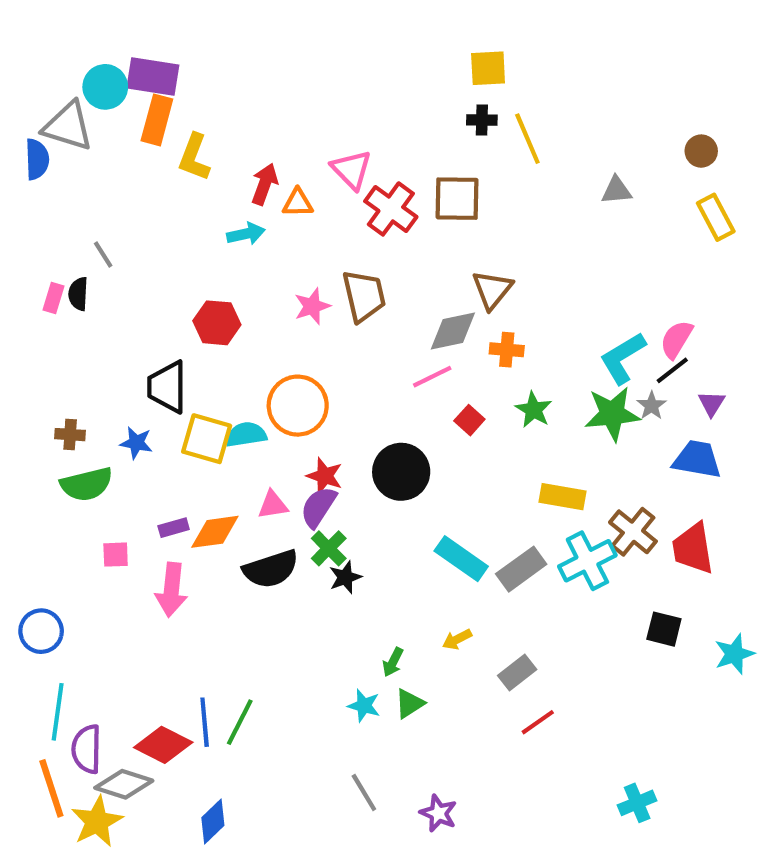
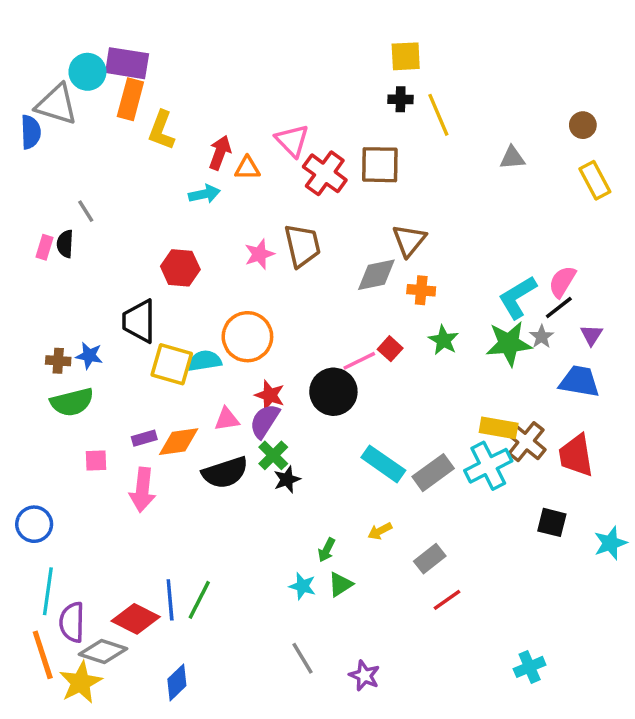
pink line: (432, 377) -> (359, 361), moved
blue star: (136, 443) -> (89, 356), moved
yellow rectangle: (563, 497) -> (499, 428), moved

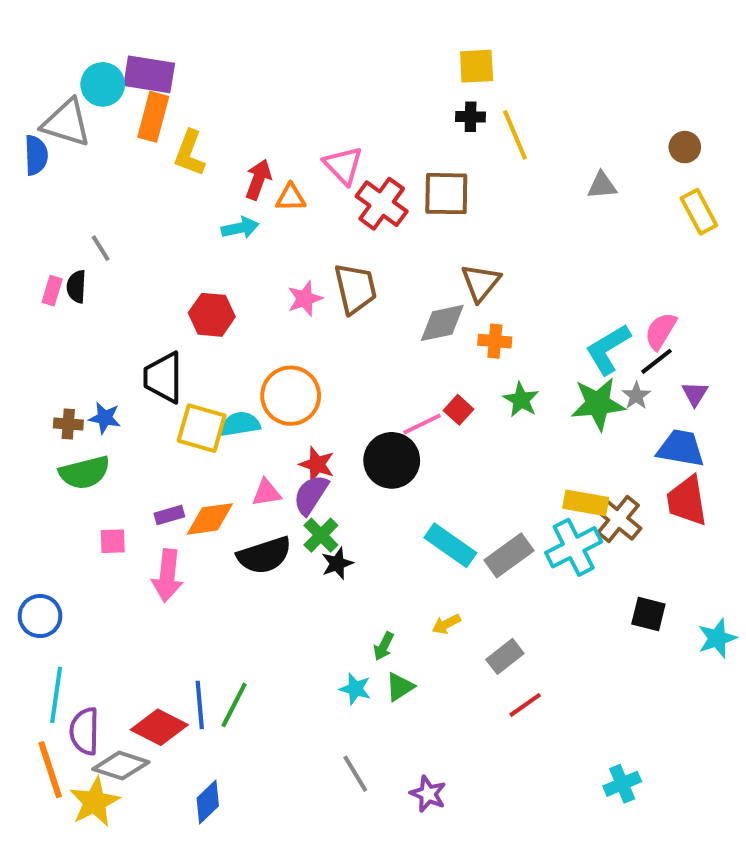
red trapezoid: (576, 455) -> (687, 501), moved

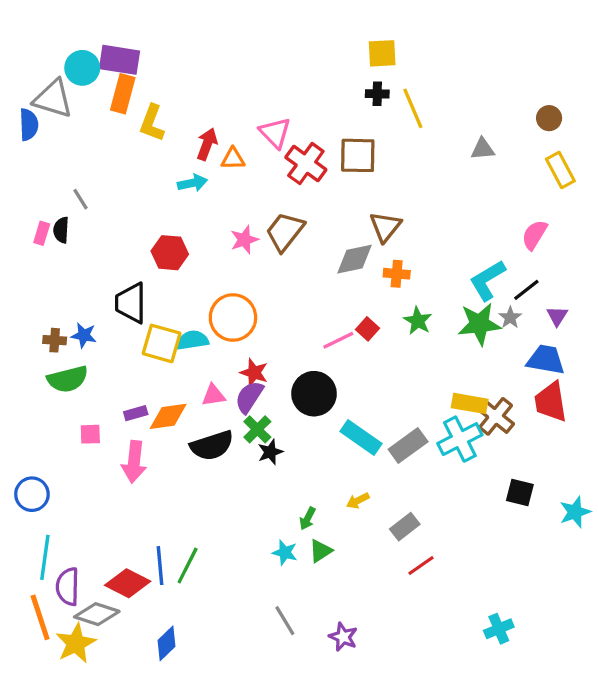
brown trapezoid: (355, 289) -> (285, 232), turned -129
pink semicircle: (661, 331) -> (534, 235), moved
black circle: (392, 460) -> (314, 394), moved

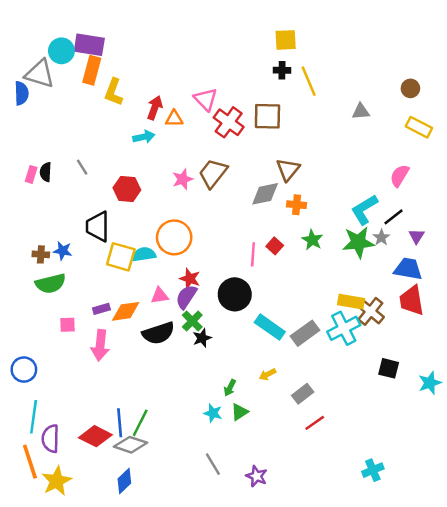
yellow rectangle: (560, 170) -> (419, 127), turned -35
gray line: (81, 199) -> (82, 167), moved
pink line: (338, 340) -> (253, 254), turned -60
gray diamond: (97, 614) -> (131, 445), moved

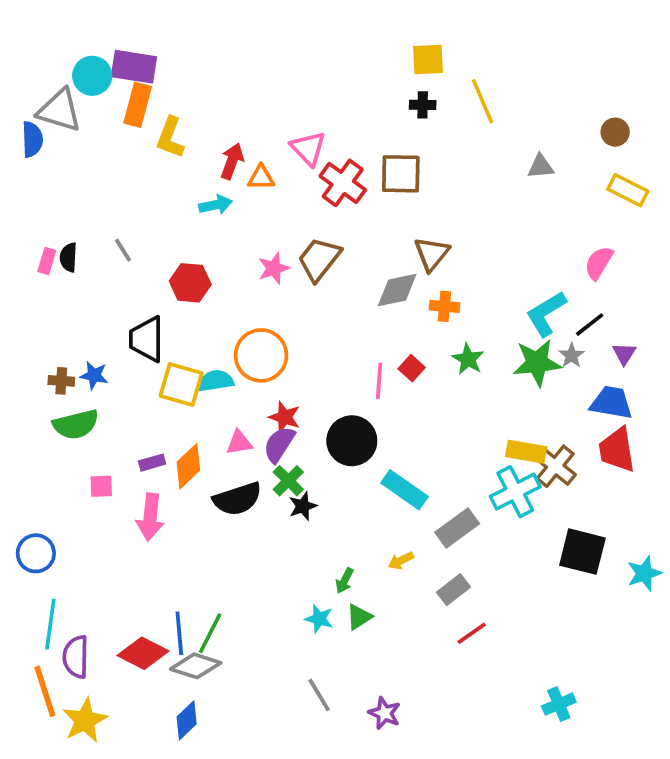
yellow line: (309, 81) -> (483, 101), moved
orange diamond: (126, 311) -> (188, 466), turned -36
gray rectangle: (305, 333) -> (457, 528), moved
black square: (389, 368) -> (582, 552), size x1.5

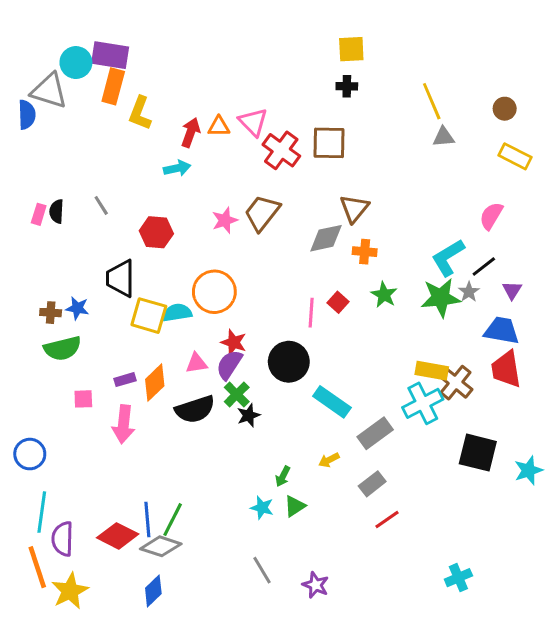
yellow line: (483, 101) -> (432, 101), moved
orange triangle: (261, 177) -> (219, 127), moved

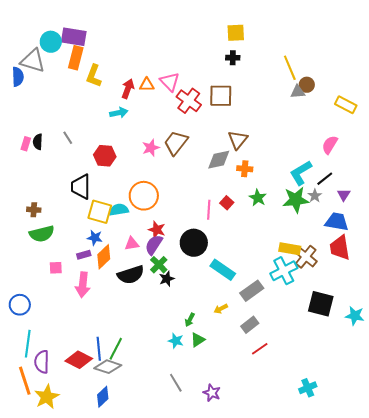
brown circle: (505, 109) -> (307, 85), moved
blue star: (77, 308) -> (95, 238), moved
cyan star: (528, 470) -> (355, 316), turned 30

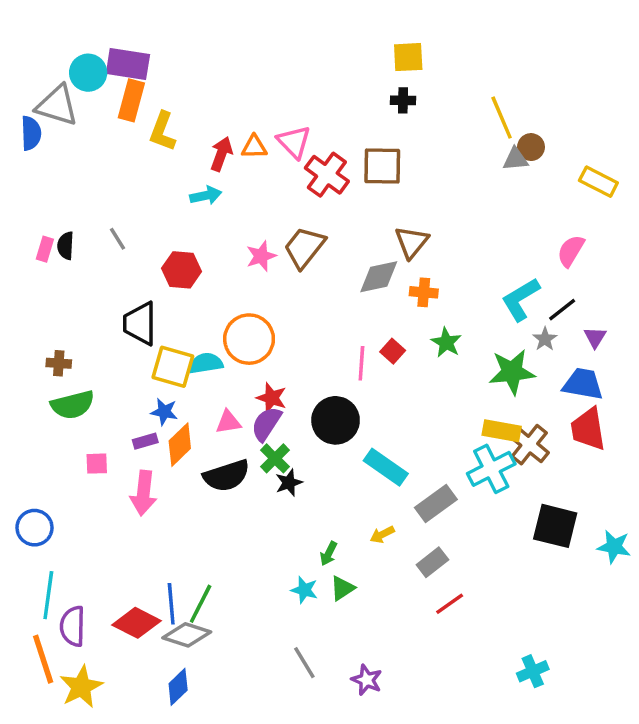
green star: (296, 200) -> (512, 372), moved

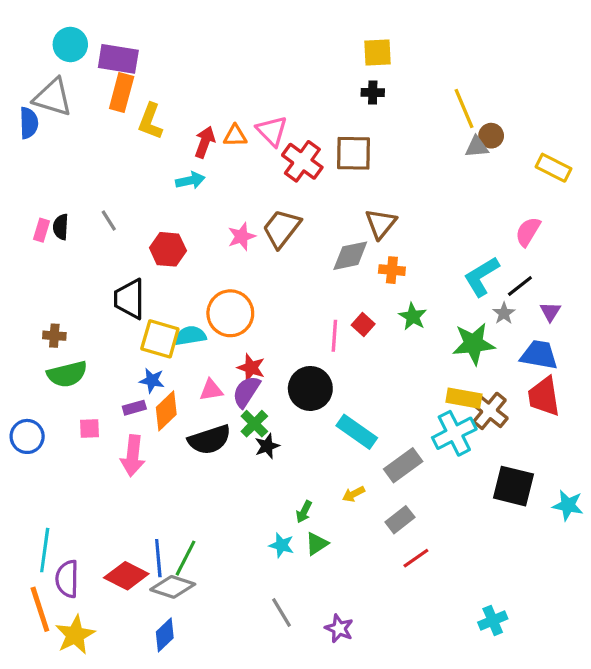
cyan circle: (88, 73) -> (70, 44), moved
blue circle: (34, 528) -> (27, 436), moved

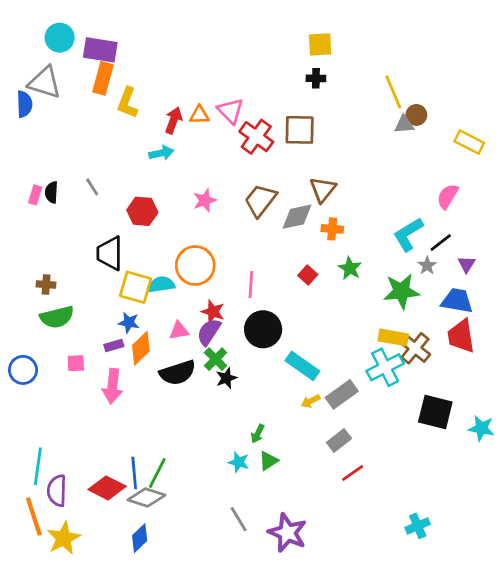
brown trapezoid: (282, 228) -> (260, 200), moved
pink line: (334, 336) -> (251, 285), moved
yellow arrow: (354, 494) -> (311, 401), moved
purple star: (339, 628) -> (287, 533), size x1.6

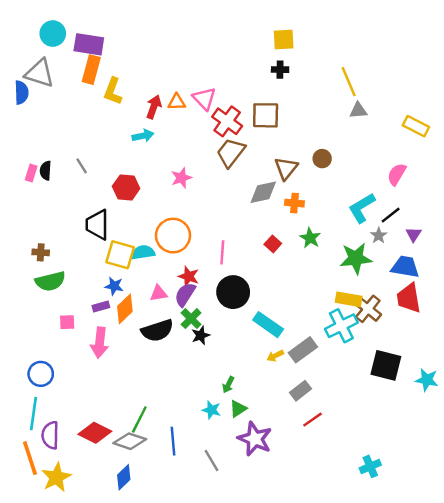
brown circle: (416, 115) -> (322, 159), moved
brown trapezoid: (260, 200) -> (231, 153), moved
blue circle: (23, 370) -> (41, 374), moved
blue line: (134, 473) -> (173, 441), moved
purple star: (287, 533) -> (255, 439), moved

